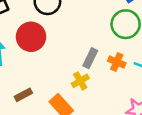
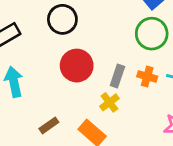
red circle: (31, 37) -> (77, 66), moved

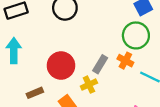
red circle: (77, 66) -> (61, 66), moved
orange cross: (147, 77) -> (125, 61), moved

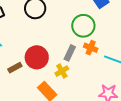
green circle: (136, 35) -> (83, 26), moved
brown rectangle: (35, 93) -> (15, 68), moved

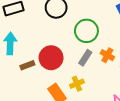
green circle: (83, 26) -> (86, 31), moved
yellow cross: (62, 71) -> (77, 84), moved

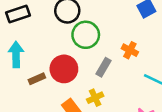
green circle: (86, 31) -> (86, 35), moved
orange cross: (107, 55) -> (130, 50), moved

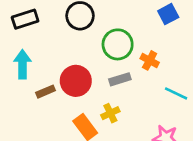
green circle: (86, 35) -> (118, 44), moved
gray rectangle: (103, 67) -> (120, 79), turned 42

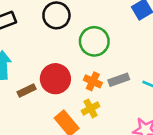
orange cross: (150, 60) -> (93, 81), moved
gray rectangle: (120, 79) -> (119, 80), moved

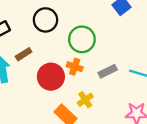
orange cross: (93, 81) -> (75, 67), moved
brown rectangle: (27, 91) -> (24, 54), moved

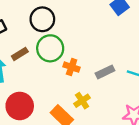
green circle: (82, 39) -> (50, 48), moved
red circle: (51, 77) -> (20, 106), moved

